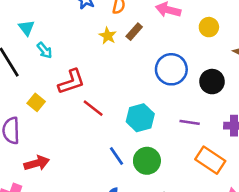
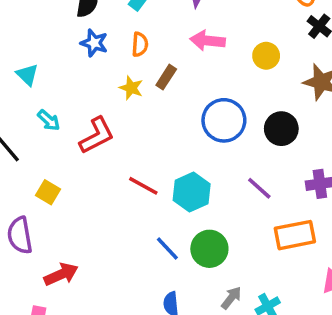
cyan triangle: (26, 28) -> (27, 75), moved
red L-shape: (71, 82) -> (97, 135), moved
red line: (93, 108) -> (143, 186), moved
purple line: (190, 122) -> (259, 188), turned 42
orange rectangle: (210, 160) -> (295, 235), turned -36

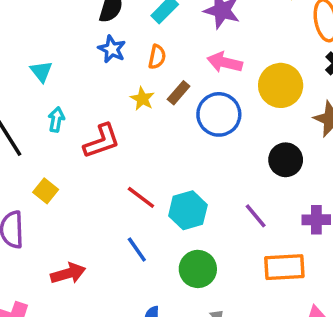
yellow circle: (266, 56) -> (281, 85), size x1.6
cyan arrow: (49, 120) -> (56, 120), turned -130
blue circle: (224, 120) -> (219, 114), moved
blue line: (167, 249) -> (137, 249), moved
red arrow: (61, 274) -> (68, 273), moved

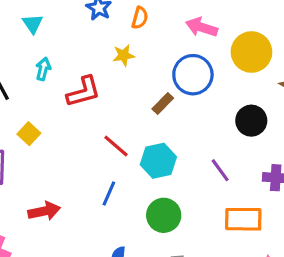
brown rectangle: (179, 93) -> (163, 104), moved
yellow star: (142, 99) -> (124, 55), turned 30
blue line: (137, 249) -> (109, 193), turned 55

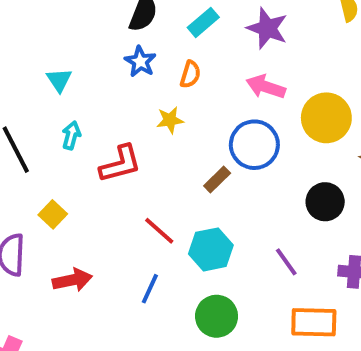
red arrow: (44, 211) -> (72, 280), moved

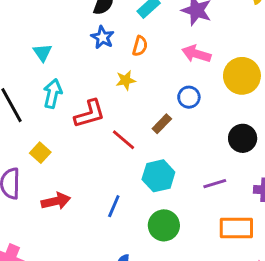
cyan arrow: (71, 135) -> (53, 94), size x1.4
blue circle: (254, 145) -> (189, 97), size x0.6
red line: (159, 231) -> (123, 140), moved
purple line: (286, 262) -> (215, 184), turned -70

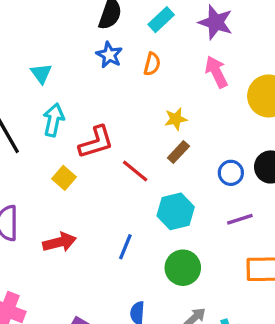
pink arrow: (196, 54) -> (216, 72), turned 48
yellow star: (126, 80) -> (176, 119), moved
blue circle: (189, 97) -> (231, 173), moved
yellow square: (40, 153) -> (64, 178), moved

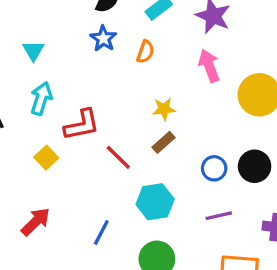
red arrow: (59, 242) -> (36, 222), turned -36

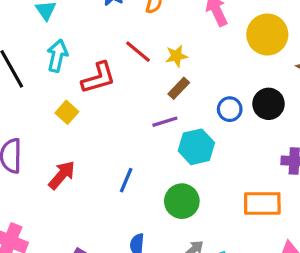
red line: (118, 157) -> (138, 52), moved
cyan hexagon: (155, 202) -> (196, 147), moved
purple line: (219, 216) -> (165, 122), moved

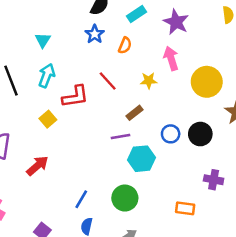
yellow star: (176, 56) -> (149, 81), moved
blue line: (126, 180) -> (81, 199), moved
orange rectangle: (262, 204) -> (185, 208), size x0.7

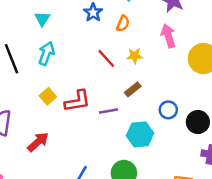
yellow star: (149, 81) -> (135, 56), moved
red L-shape: (75, 97) -> (77, 101), moved
black circle: (200, 134) -> (198, 122), moved
purple line: (121, 137) -> (109, 111), moved

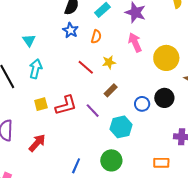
yellow square: (48, 96) -> (41, 104), turned 32
purple line: (109, 111) -> (93, 111), turned 63
black circle: (198, 122) -> (164, 98), moved

